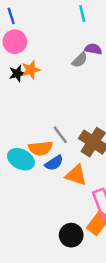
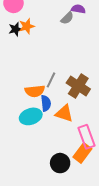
gray line: (60, 135) -> (51, 80), turned 63
cyan ellipse: (21, 159) -> (31, 116), moved, turned -45
blue semicircle: (54, 163) -> (46, 103), turned -63

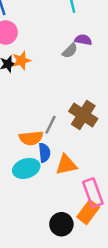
brown cross: (78, 86) -> (83, 115), moved
orange triangle: (64, 113) -> (66, 165), turned -30

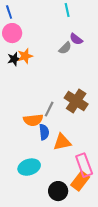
purple semicircle: (83, 40) -> (76, 39), turned -152
cyan ellipse: (26, 168) -> (29, 167), moved

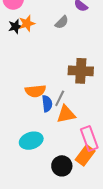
gray semicircle: (65, 48) -> (62, 22), moved
brown cross: (76, 101) -> (81, 71), turned -30
gray line: (49, 109) -> (60, 98), moved

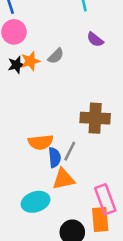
gray semicircle: (62, 22) -> (56, 56), moved
orange triangle: (66, 114) -> (63, 179), moved
orange rectangle: (85, 155) -> (100, 220), turned -42

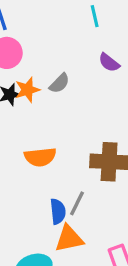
orange semicircle: (41, 142) -> (40, 157), moved

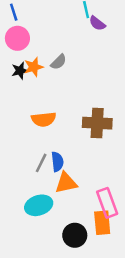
purple semicircle: (109, 63) -> (97, 23), moved
gray line: (77, 203) -> (41, 163), moved

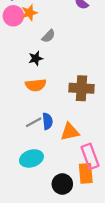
orange star: (34, 67) -> (29, 13), moved
black star: (20, 71) -> (36, 58), moved
gray line: (41, 163) -> (34, 122), turned 35
orange triangle: (66, 183) -> (70, 132), moved

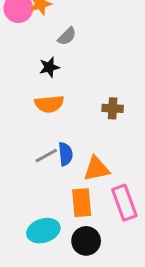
brown cross: (81, 88) -> (113, 108), size x0.6
cyan ellipse: (31, 158) -> (43, 231), moved
orange rectangle: (86, 173) -> (82, 203), moved

